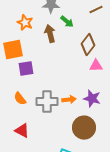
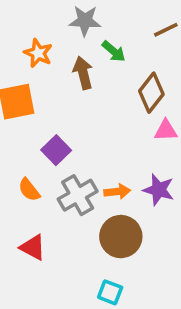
purple square: (26, 69) -> (56, 150), moved, turned -35
gray cross: (47, 102) -> (78, 195), turned -30
brown circle: (84, 128) -> (121, 237), moved

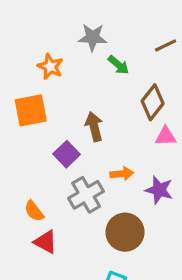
brown arrow: (83, 73) -> (94, 127), moved
orange semicircle: (29, 190) -> (34, 211), moved
orange arrow: (117, 192) -> (122, 174), moved

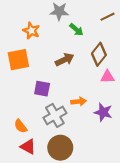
brown arrow: (94, 127) -> (65, 60), moved, turned 78
purple square: (67, 154) -> (42, 89), turned -35
brown circle: (125, 232) -> (60, 148), moved

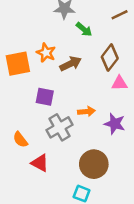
orange star: (31, 31) -> (46, 53), moved
red triangle: (28, 147) -> (40, 163), moved
brown circle: (60, 148) -> (94, 164), moved

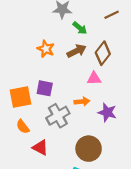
orange square: (18, 64) -> (21, 97), moved
brown arrow: (71, 64) -> (77, 51), moved
pink triangle: (120, 83) -> (94, 78), moved

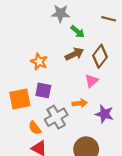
brown line: (112, 15) -> (109, 19), turned 40
orange star: (46, 49) -> (39, 62), moved
pink triangle: (94, 78) -> (91, 81), turned -40
orange semicircle: (23, 127) -> (35, 128), moved

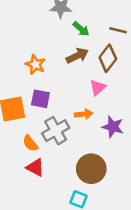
brown line: (109, 19) -> (118, 30), moved

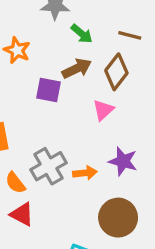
orange star: (35, 65) -> (17, 50), moved
purple square: (40, 99) -> (48, 90), moved
orange arrow: (84, 114) -> (85, 173), moved
brown circle: (91, 169) -> (118, 218), moved

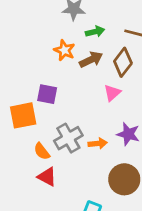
green arrow: (82, 34) -> (95, 32), turned -54
orange star: (17, 50) -> (64, 50), moved
purple square: (48, 90) -> (47, 94), moved

